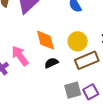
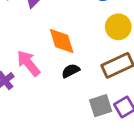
yellow circle: (78, 41) -> (118, 27), moved

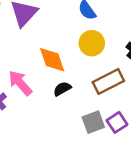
yellow circle: (118, 27) -> (92, 43), moved

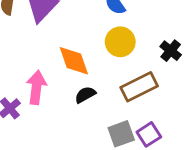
pink arrow: (20, 83) -> (36, 87), turned 48

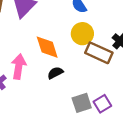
brown rectangle: (139, 87) -> (99, 53), moved, turned 50

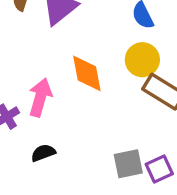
black semicircle: (55, 73) -> (43, 153), moved

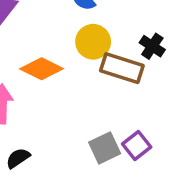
orange diamond: (87, 73) -> (42, 69), turned -39

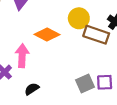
purple square: (137, 146) -> (105, 82), turned 35

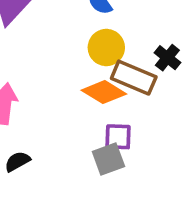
orange diamond: (47, 34) -> (104, 92), moved
purple square: (105, 82) -> (118, 137), moved

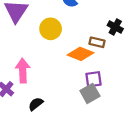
yellow circle: (106, 48) -> (51, 29), moved
brown rectangle: (134, 78) -> (97, 42), size x0.6

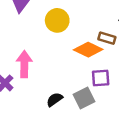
gray square: (90, 93) -> (84, 98), moved
black semicircle: (36, 104) -> (55, 99), moved

